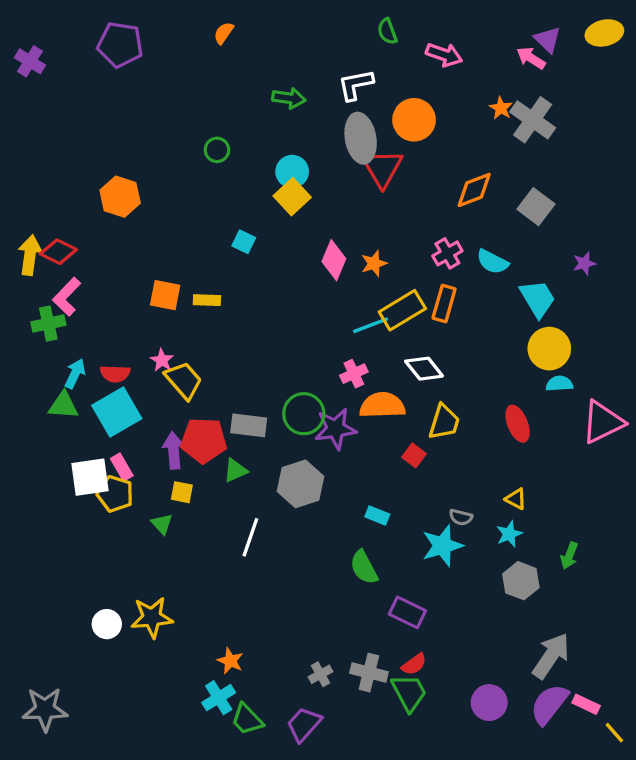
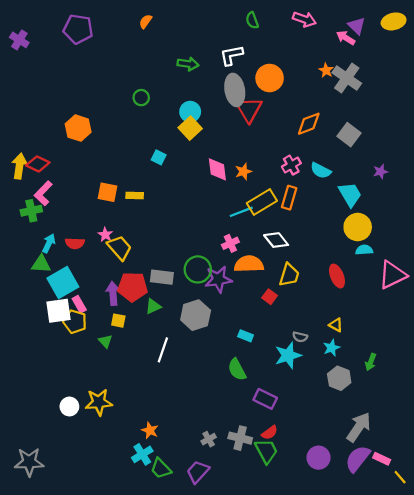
pink arrow: (444, 55) -> (304, 19), moved
pink diamond: (334, 260) -> (217, 169), turned -30
cyan square: (117, 412) -> (63, 283), moved

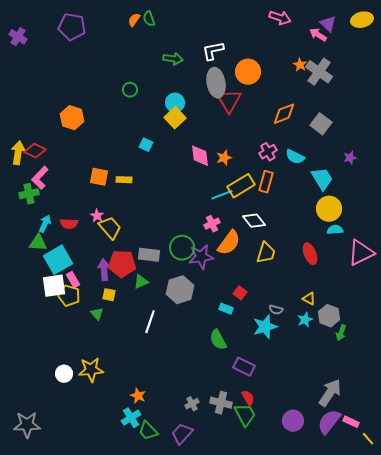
green semicircle: (252, 20) -> (149, 19), moved
orange semicircle: (249, 264) -> (229, 243), turned 128
red square: (270, 297) -> (240, 293), moved
gray hexagon: (339, 378) -> (329, 316), moved
red semicircle: (270, 433) -> (248, 398), turned -84

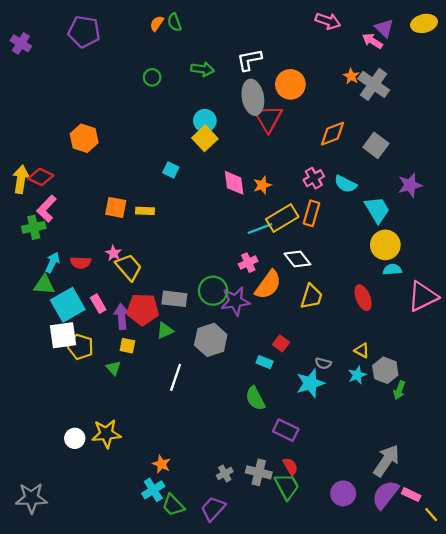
green circle: (130, 90) -> (152, 77), moved
purple star: (350, 158) -> (410, 185), size x1.5
pink rectangle: (73, 280) -> (98, 304), moved

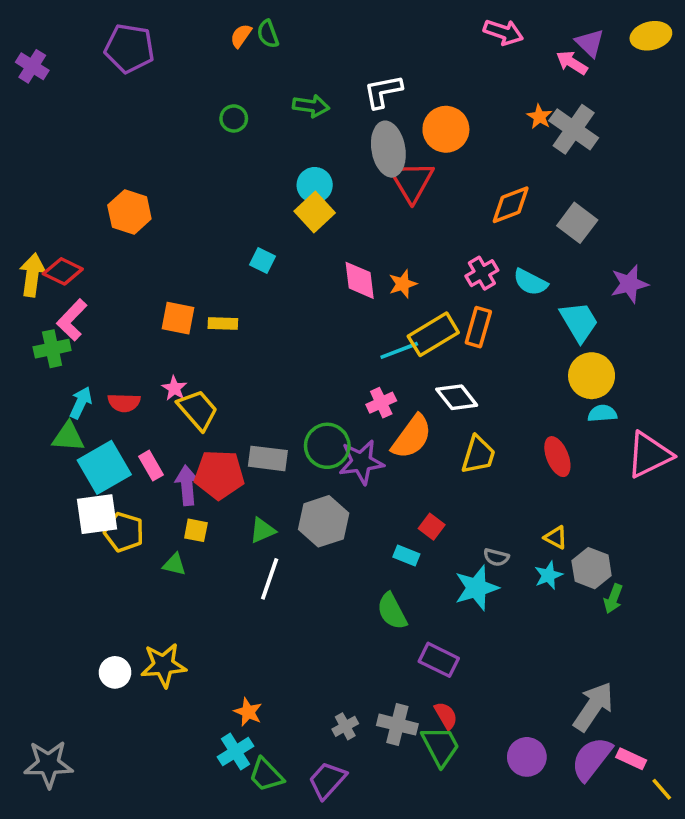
green triangle: (165, 330) -> (262, 530), moved
green triangle: (113, 368) -> (174, 564), turned -35

